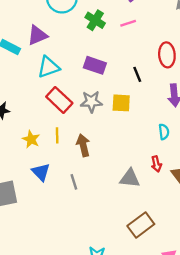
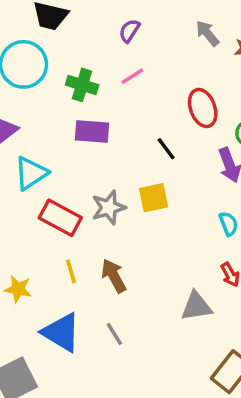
purple rectangle: (95, 65) -> (92, 132), moved
yellow star: (31, 139) -> (18, 289), moved
blue triangle: (41, 172) -> (61, 332), size x1.4

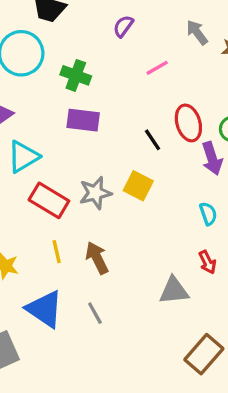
pink line: (132, 76) -> (157, 68), moved
red ellipse: (203, 108) -> (188, 123), moved
yellow square: (154, 198) -> (138, 186), turned 36

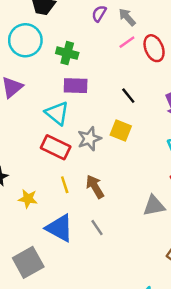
gray arrow: (197, 32) -> (127, 17), moved
red ellipse: (188, 123) -> (154, 48), moved
cyan triangle: (23, 157) -> (57, 113), moved, turned -45

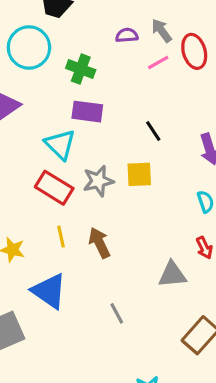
purple semicircle: (99, 14) -> (127, 35), moved, turned 49
red ellipse: (154, 48) -> (194, 51), moved
yellow square: (121, 130) -> (139, 174), turned -30
gray line: (97, 228) -> (117, 313), moved

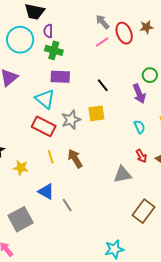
purple semicircle: (127, 35) -> (48, 31), moved, turned -80
blue triangle: (49, 291) -> (46, 192), size x0.7
gray line: (117, 313) -> (67, 205), moved

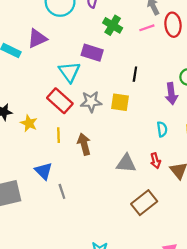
green cross: (54, 50) -> (113, 25), moved
black line: (103, 85) -> (135, 74), turned 32
yellow star: (21, 168) -> (29, 123), moved
gray triangle: (123, 174) -> (126, 163), moved
brown rectangle: (144, 211) -> (144, 203), moved

